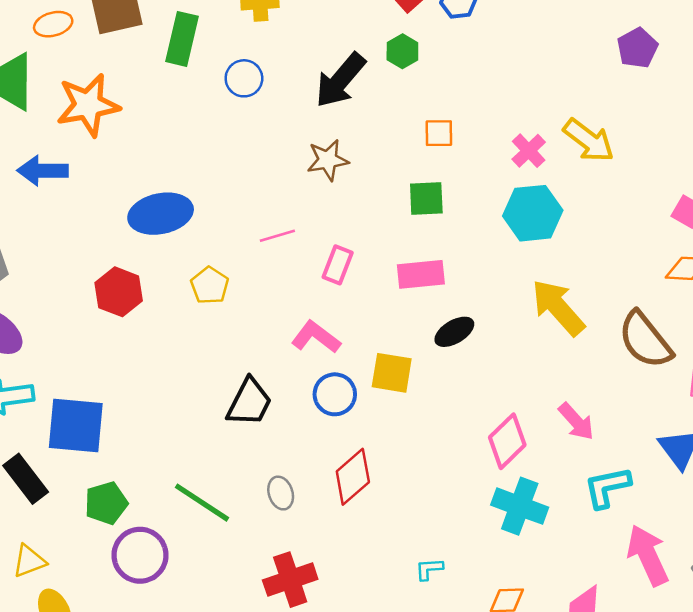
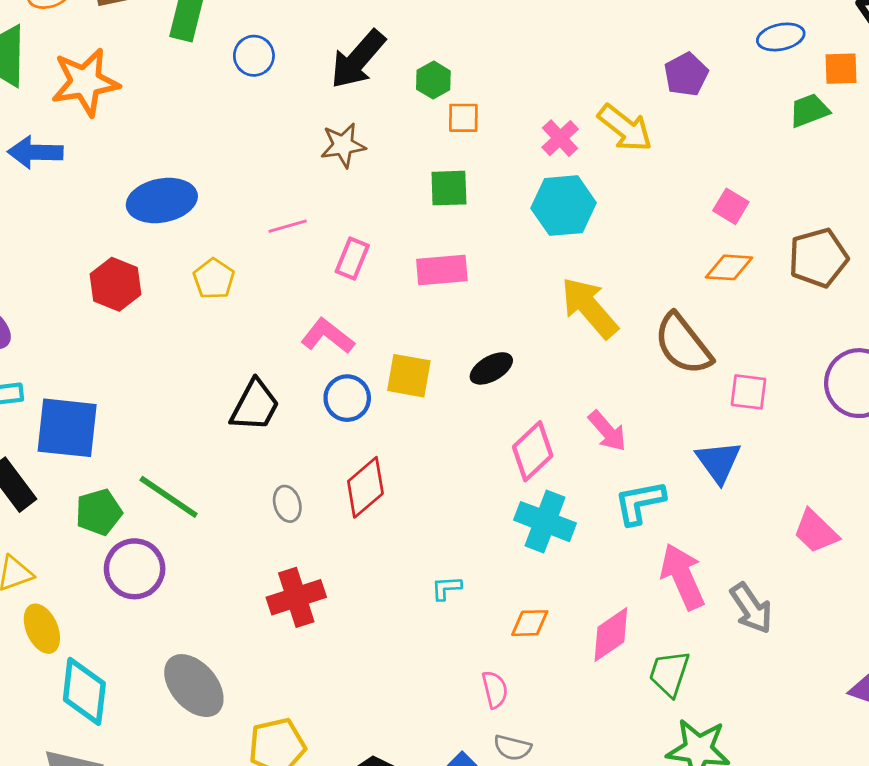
purple pentagon: (637, 48) -> (686, 74), moved
green hexagon: (402, 51) -> (433, 80), moved
black ellipse: (454, 332) -> (491, 368), moved
green line: (202, 503) -> (169, 497), moved

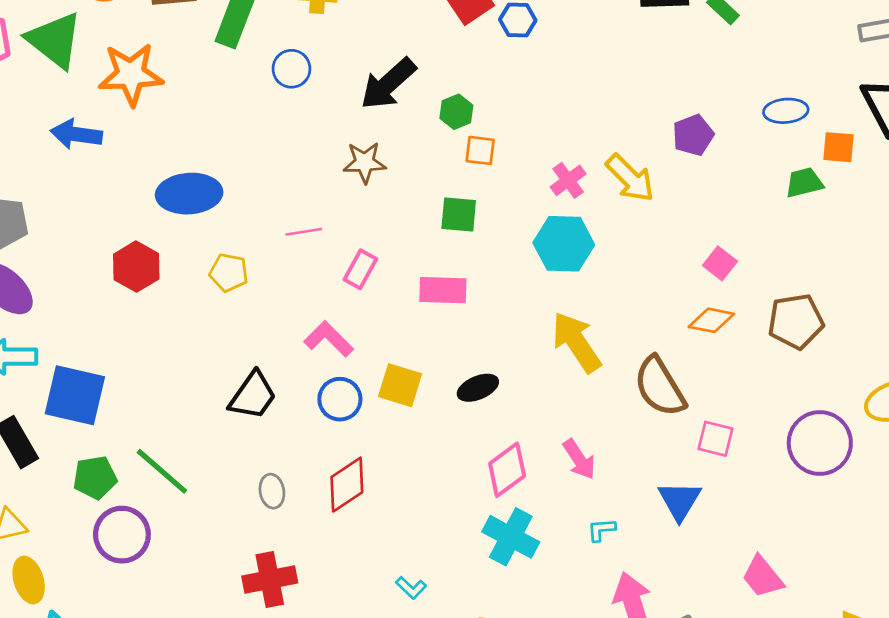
yellow pentagon: (214, 279) -> (229, 273), turned -30
cyan L-shape: (640, 502) -> (601, 530), size x0.6
cyan L-shape: (446, 588) -> (411, 588), turned -140

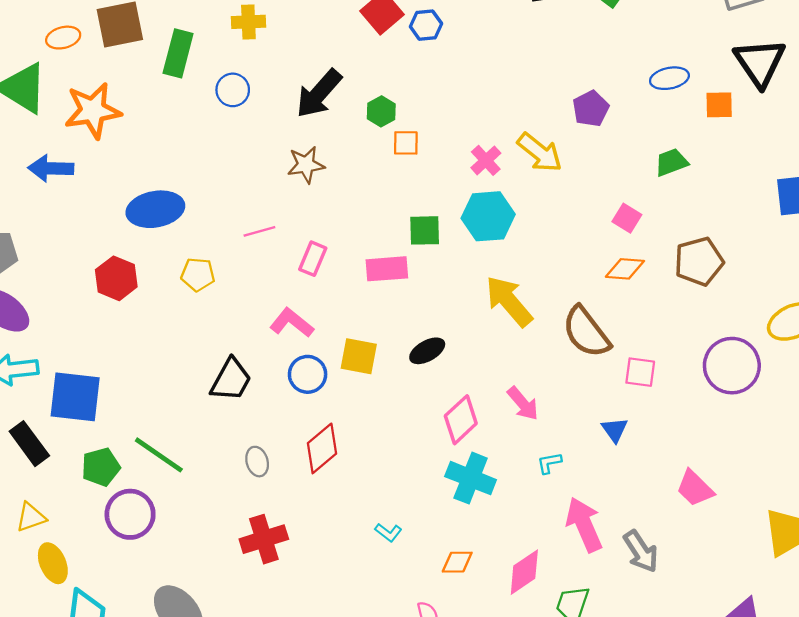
green trapezoid: (804, 183) -> (671, 162), moved
green square: (459, 214) -> (425, 230), moved
blue triangle: (679, 501) -> (615, 430), size x0.7

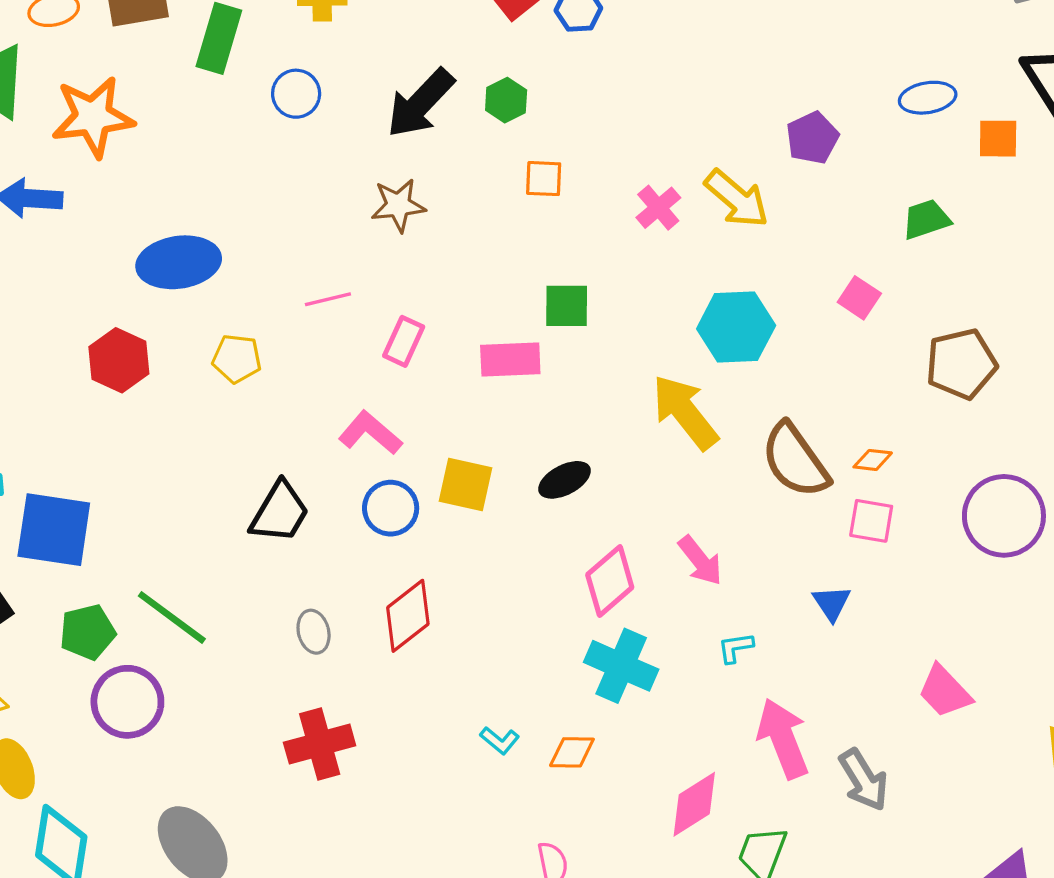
green hexagon: (381, 111) -> (506, 100), moved
cyan hexagon: (488, 216) -> (736, 327), moved
orange diamond: (625, 269) -> (873, 460), moved, size x0.7
orange diamond: (457, 562) -> (572, 752), moved

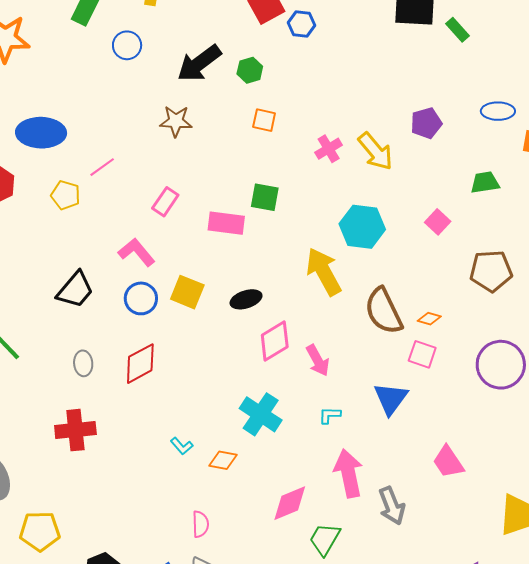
pink line: (328, 299) -> (102, 167), moved, turned -32
pink diamond: (610, 581) -> (275, 341), moved
blue triangle: (832, 603) -> (391, 399), size x1.5

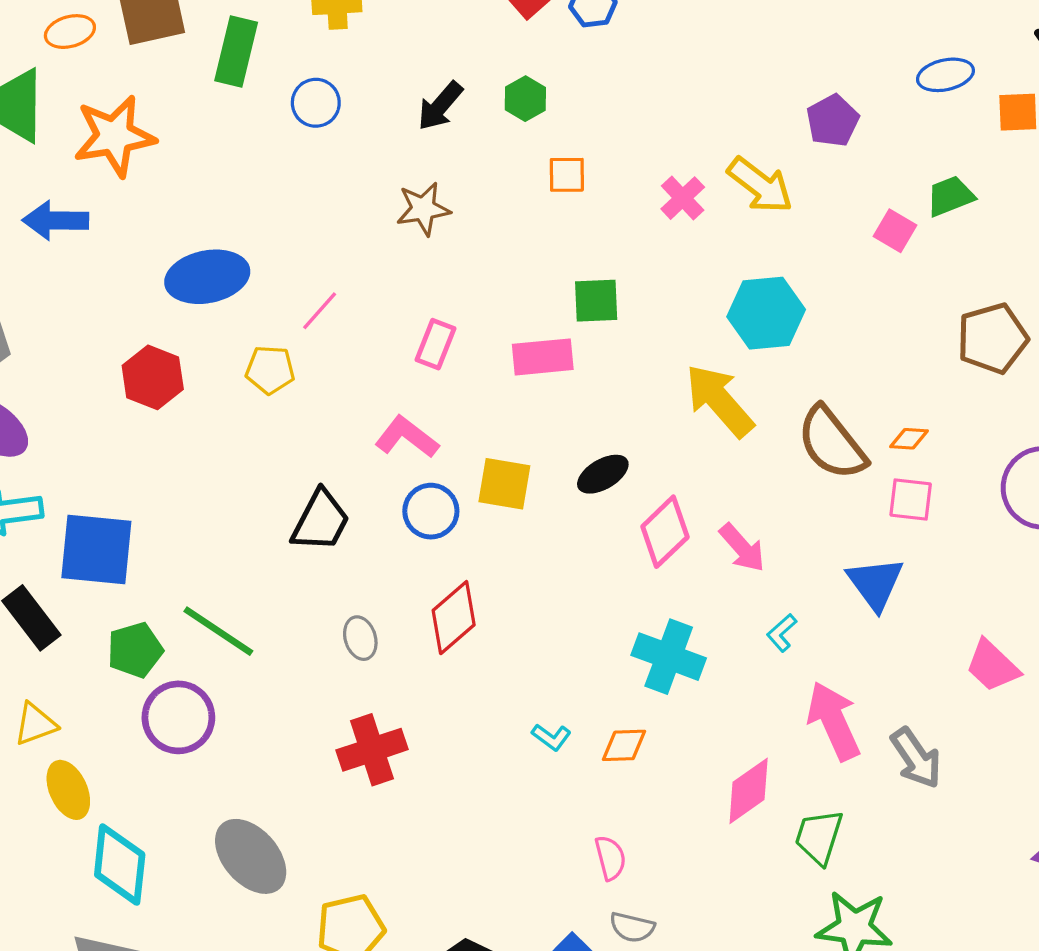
black arrow: (199, 63) -> (440, 106), size x0.7
pink square: (438, 222) -> (895, 231), moved
cyan L-shape: (330, 415) -> (782, 633), turned -30

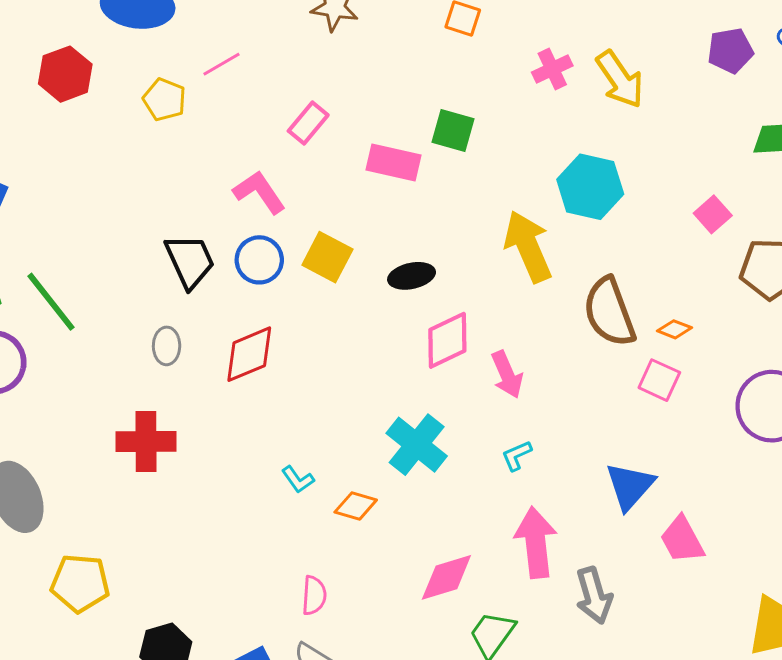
purple pentagon: (833, 121) -> (730, 51), moved
pink square: (895, 231) -> (713, 214), moved
black trapezoid: (321, 521) -> (190, 261), moved, turned -70
blue triangle: (875, 583) -> (630, 486), moved

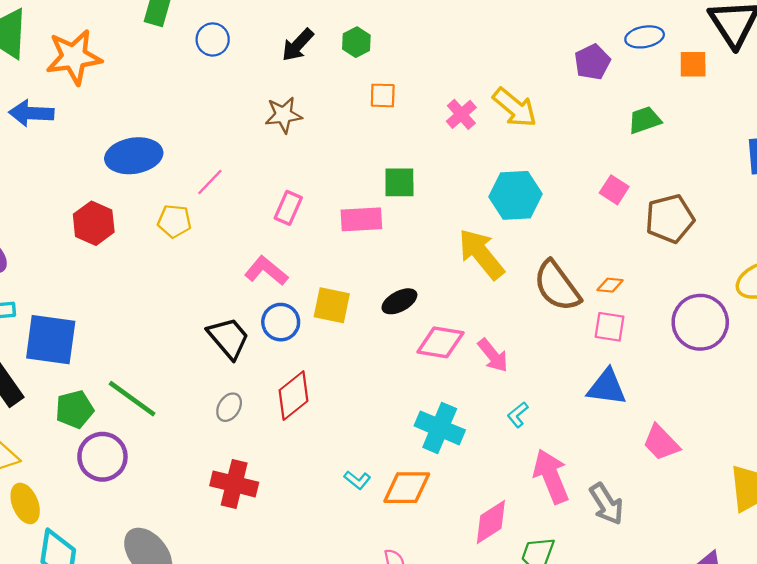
pink diamond: (447, 340) -> (440, 342), turned 51
gray ellipse: (167, 346) -> (229, 407), turned 48
red cross: (146, 442) -> (234, 484), turned 30
blue triangle: (630, 486) -> (607, 387), moved, turned -48
orange diamond: (356, 506) -> (407, 488), size x1.5

